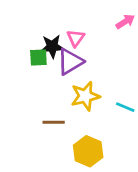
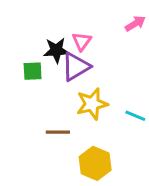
green square: (38, 57) -> (33, 71), moved

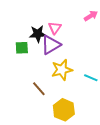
brown line: (58, 132) -> (39, 89), turned 49

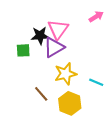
pink triangle: (55, 28) -> (58, 29), size x1.5
yellow hexagon: (64, 110) -> (70, 103), moved

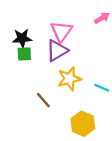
black star: (40, 36) -> (22, 38), moved
yellow hexagon: (70, 103) -> (83, 124), moved

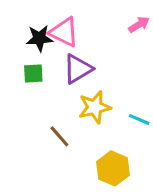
pink triangle: (61, 31) -> (64, 32), moved, turned -40
black star: (22, 38) -> (39, 38), moved

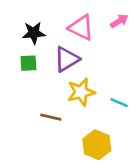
pink triangle: (64, 32) -> (81, 28), moved
brown line: (59, 136) -> (51, 117), turned -36

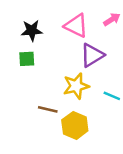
purple triangle: (67, 59) -> (92, 55), moved
yellow hexagon: (97, 145) -> (75, 125), moved

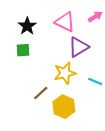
black star: (32, 31) -> (27, 26), turned -30
brown line: (48, 109) -> (41, 93), turned -56

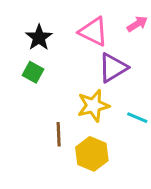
green square: (23, 50) -> (33, 72), turned 32
brown line: (41, 93) -> (59, 134), turned -49

